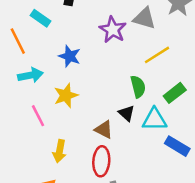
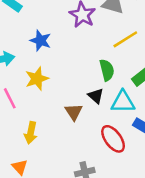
brown triangle: (104, 130) -> (74, 112), turned 30
red ellipse: (101, 161) -> (113, 139), moved, turned -40

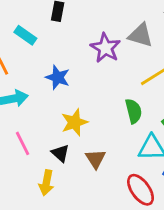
yellow star: (37, 79) -> (74, 122), moved
black triangle: (96, 96) -> (60, 153), moved

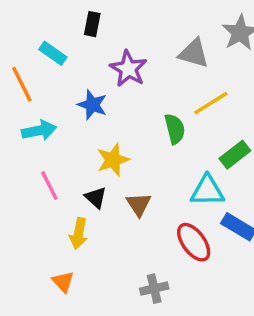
purple star: (105, 48) -> (128, 69), moved
green semicircle: (133, 111) -> (175, 129), moved

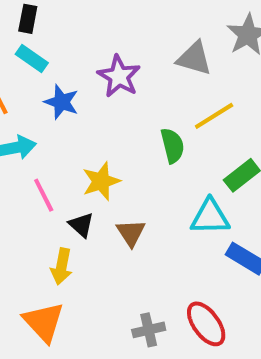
black rectangle: (92, 24) -> (28, 19), moved
blue star: (92, 105) -> (61, 102), moved
pink line: (49, 186) -> (44, 195), moved
red ellipse: (194, 242) -> (206, 324), moved
orange triangle: (63, 282) -> (44, 322), size x1.6

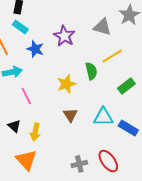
yellow star: (101, 181) -> (66, 84), moved
cyan triangle: (210, 217) -> (103, 117), moved
black triangle: (81, 225) -> (14, 126), moved

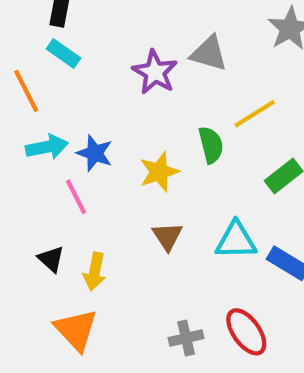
gray triangle: (102, 27) -> (209, 53), moved
blue star: (35, 49) -> (95, 153), moved

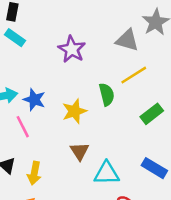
gray triangle: (209, 53) -> (127, 40), moved
cyan triangle: (236, 240) -> (107, 173), moved

